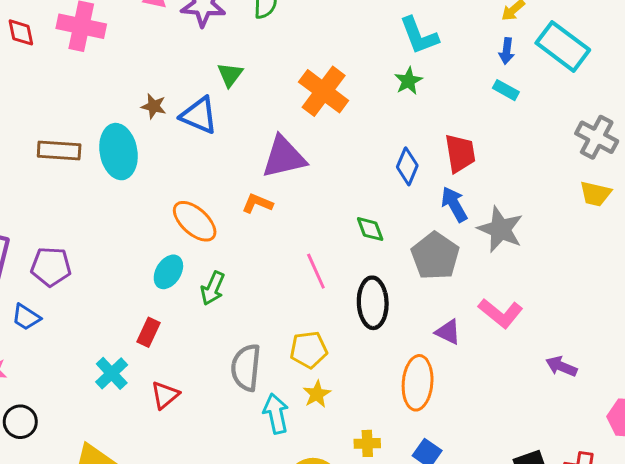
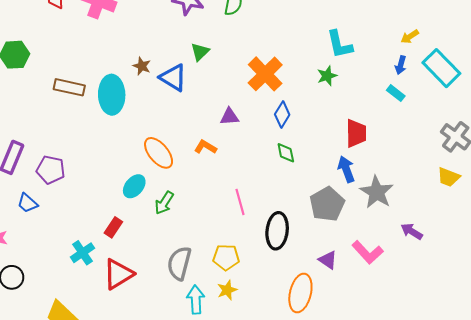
purple triangle: (284, 157) -> (229, 117), size x0.6
blue diamond: (407, 166) -> (282, 115), moved
green diamond: (370, 229) -> (286, 153), moved
purple arrow: (561, 366) -> (412, 231), moved
red triangle: (165, 395) -> (118, 274), size x1.5

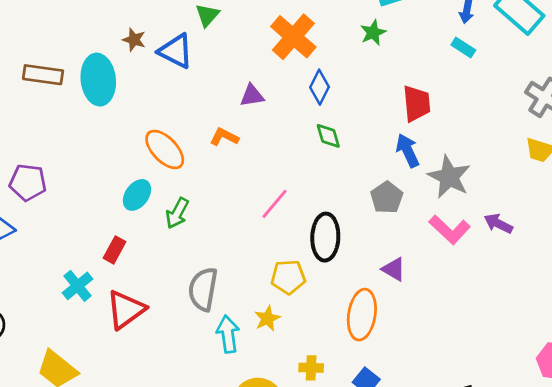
pink line: (240, 202) -> (275, 204), turned 60
gray pentagon: (327, 204) -> (387, 198), size x0.7
pink L-shape: (368, 252) -> (450, 230), moved
yellow pentagon: (226, 257) -> (288, 277), moved

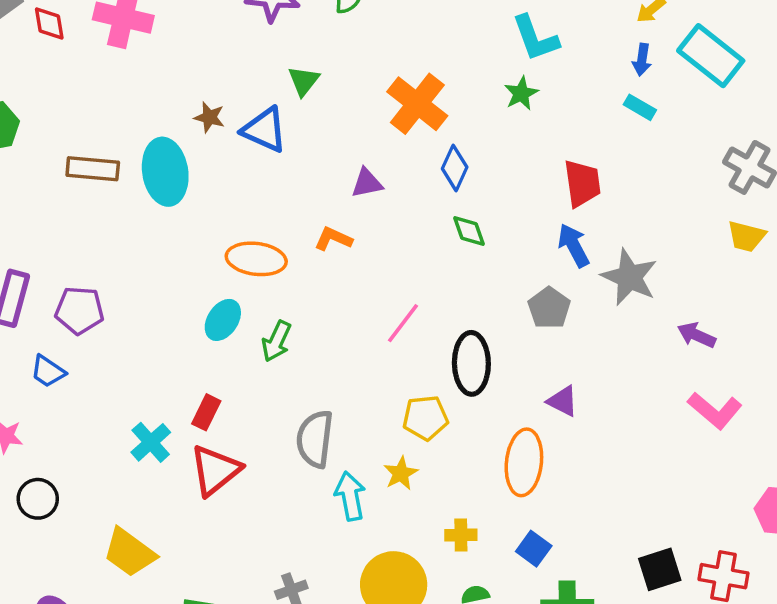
orange ellipse: (165, 149) -> (256, 259), turned -36
pink L-shape: (450, 230) -> (715, 410), moved
red rectangle: (114, 250) -> (206, 412), moved

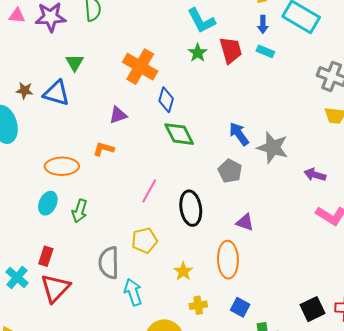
red trapezoid: (582, 183) -> (231, 50), moved
green diamond: (469, 231) -> (179, 134), size x1.5
yellow pentagon: (425, 418) -> (145, 240), moved
yellow star: (401, 473) -> (183, 271), moved

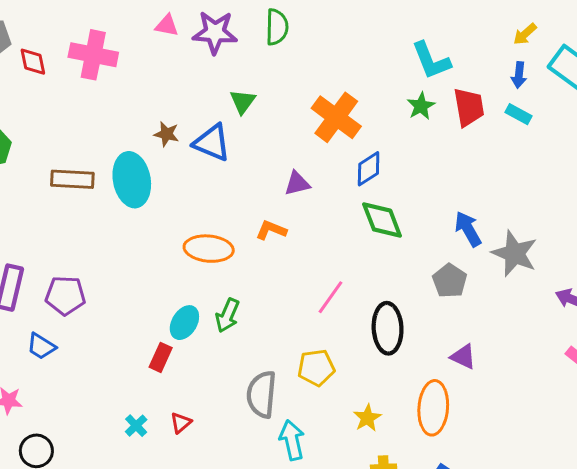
blue diamond: (166, 100) -> (369, 169), turned 35
cyan ellipse: (48, 203) -> (184, 323), moved
red rectangle: (46, 256) -> (161, 357), moved
cyan cross: (17, 277) -> (136, 426), moved, size x0.7
red triangle: (55, 288) -> (181, 423), size x0.5

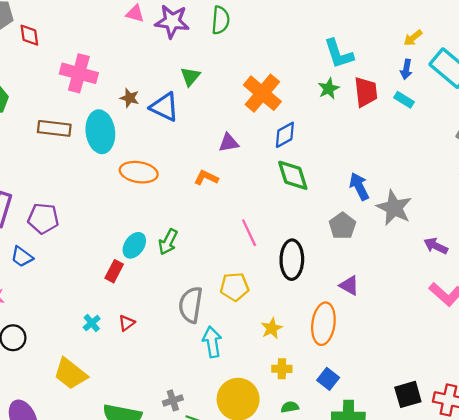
pink cross: (93, 55) -> (79, 73), moved
orange ellipse: (209, 249) -> (139, 172), moved
pink line: (331, 297) -> (249, 233), turned -64

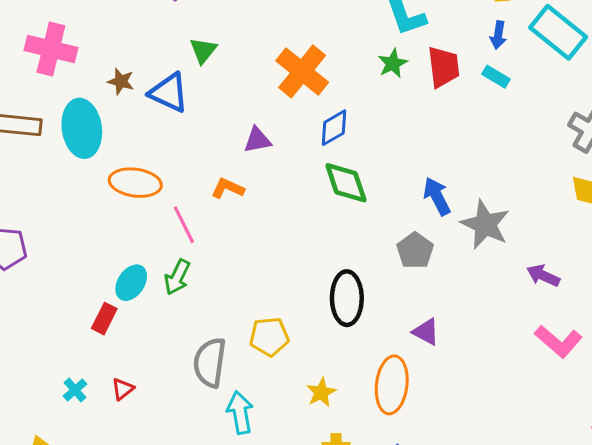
pink line: (249, 233) -> (184, 225), moved

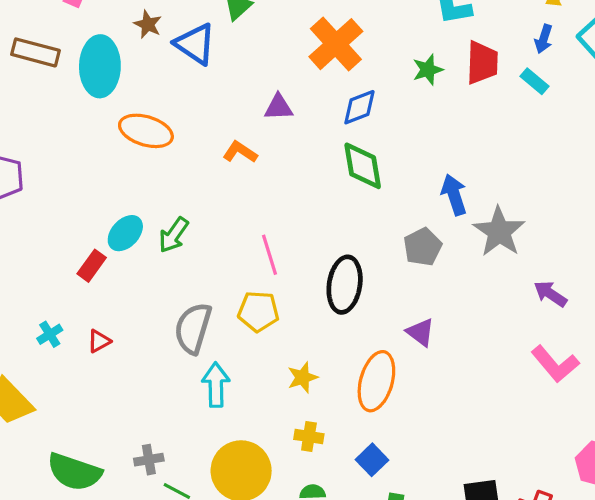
green star: (393, 63) -> (428, 70), moved
pink line: (184, 225) -> (269, 255), moved

